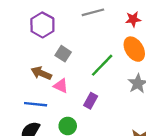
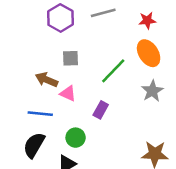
purple hexagon: (42, 25) -> (60, 18), moved
gray square: (63, 54) -> (70, 58), turned -35

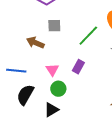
pink triangle: (68, 93) -> (52, 70), moved, turned 32
blue line: (40, 114) -> (16, 71), moved

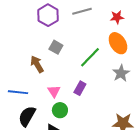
gray square: (54, 26) -> (56, 47), turned 32
brown arrow: (35, 43) -> (37, 64), turned 36

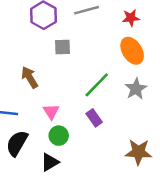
gray square: (56, 47) -> (62, 47), moved, turned -32
green line: (90, 57) -> (97, 85), moved
purple rectangle: (80, 88) -> (94, 118), moved, turned -64

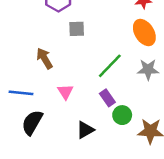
gray star: (136, 89) -> (148, 69), turned 30
green circle: (59, 136) -> (122, 115), moved
black triangle: (50, 162) -> (85, 130), moved

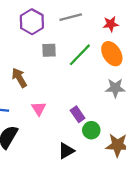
green line: (110, 66) -> (80, 55), moved
black triangle: (85, 130) -> (66, 151), moved

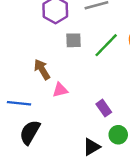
pink triangle: (39, 109) -> (60, 90), moved, turned 49
green circle: (91, 130) -> (118, 135), moved

